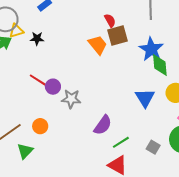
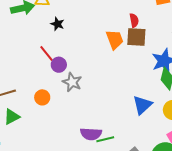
black star: (37, 39) -> (57, 24), moved
purple semicircle: (103, 125) -> (91, 134), moved, turned 40
orange circle: (40, 126) -> (42, 97), moved

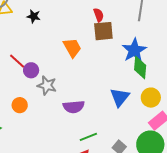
black star: (57, 24) -> (34, 16), moved
orange trapezoid: (115, 39) -> (72, 48), moved
purple semicircle: (91, 134) -> (74, 107), moved

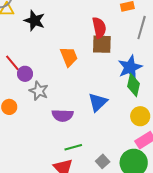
red semicircle: (99, 15) -> (99, 28), size x1.5
black star: (34, 16) -> (34, 21), size x1.5
blue triangle: (120, 97) -> (98, 102), moved

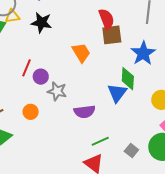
red line: (12, 63) -> (27, 68), turned 72
green diamond: (133, 85) -> (128, 79), moved

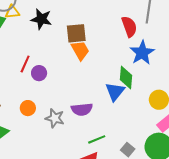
red semicircle: (106, 19) -> (129, 27), moved
brown square: (112, 35) -> (76, 33), moved
gray star: (57, 91) -> (55, 118), moved

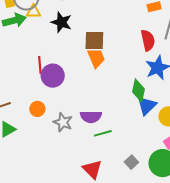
red line: (25, 64) -> (40, 65), turned -36
purple circle: (39, 73) -> (53, 76), size x1.5
blue triangle: (115, 91) -> (147, 106), moved
green line: (97, 139) -> (103, 133), moved

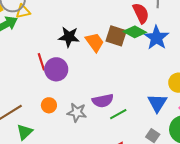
black star: (61, 22) -> (69, 37), moved
brown square: (94, 41) -> (116, 36), moved, turned 30
green diamond: (138, 90) -> (135, 32), moved, turned -60
blue triangle: (147, 106) -> (157, 103), moved

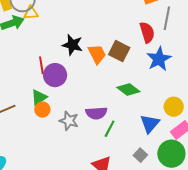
green diamond: (135, 32) -> (128, 90), moved
green line: (118, 114) -> (110, 129), turned -42
green triangle: (25, 132) -> (39, 97), moved

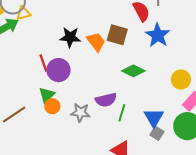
blue triangle: (150, 124) -> (154, 118), moved

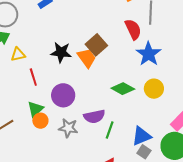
yellow triangle: (23, 13) -> (18, 54), moved
brown square: (117, 35) -> (96, 45), moved, turned 30
purple circle: (58, 70) -> (63, 95), moved
yellow circle: (181, 80) -> (154, 89), moved
blue triangle: (154, 118) -> (141, 136), turned 35

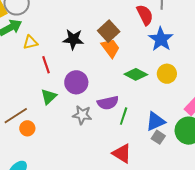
orange trapezoid: (87, 58) -> (111, 48), moved
orange circle: (40, 121) -> (27, 128), moved

